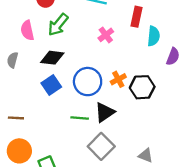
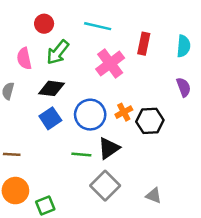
pink cross: (106, 35) -> (110, 64), size x1.6
cyan semicircle: (154, 36) -> (184, 46), moved
purple semicircle: (173, 57) -> (184, 87), turned -42

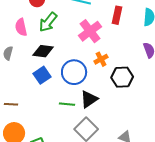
orange cross: (124, 112) -> (101, 59), moved

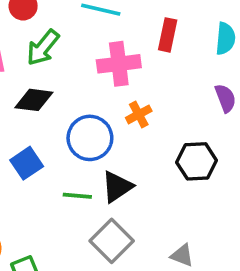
pink cross: (90, 31) -> (119, 64), turned 30
blue square: (42, 75) -> (27, 163), moved
black hexagon: (122, 77) -> (197, 161), moved

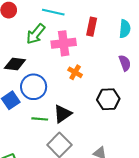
green arrow: (43, 48) -> (36, 34), moved
orange cross: (139, 114) -> (75, 72), turned -32
blue circle: (90, 138) -> (34, 87), moved

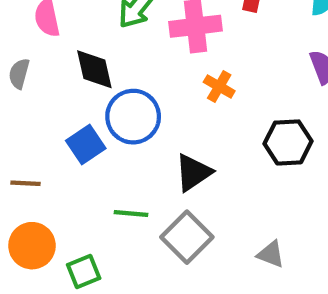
black diamond: (15, 64) -> (94, 69), turned 70
green line: (40, 119) -> (131, 213), moved

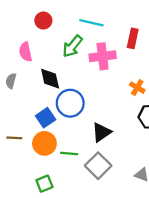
orange cross: (219, 86) -> (137, 88), moved
orange circle: (32, 246) -> (44, 143), moved

